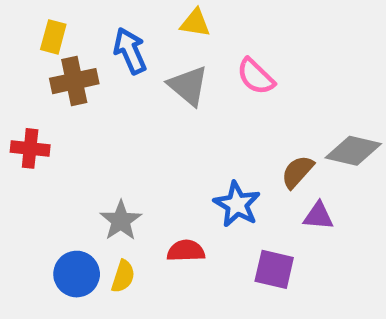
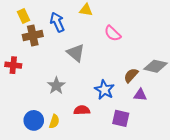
yellow rectangle: (53, 37) -> (24, 16), turned -40
gray triangle: (188, 86) -> (76, 53), moved
gray star: (121, 221) -> (56, 86), moved

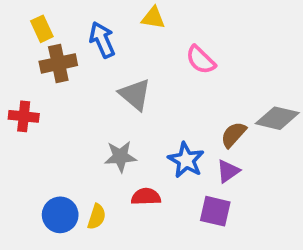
gray star: (56, 86) -> (120, 156), moved, turned 30
purple triangle: (140, 95) -> (228, 171), moved, turned -40

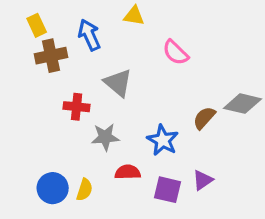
red cross: (24, 116) -> (77, 107), moved
purple triangle: (228, 171) -> (203, 180), moved
purple square: (215, 211) -> (167, 190), moved

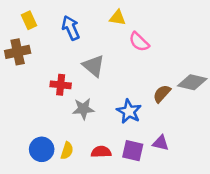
yellow triangle: (134, 16) -> (118, 18), moved
brown cross: (51, 56) -> (18, 52), moved
red semicircle: (128, 172) -> (101, 152), moved
purple triangle: (203, 180) -> (161, 143), turned 48

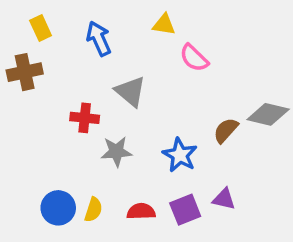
purple square: (133, 151) -> (185, 210), turned -35

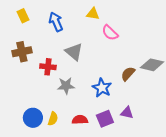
brown cross: (25, 72) -> (22, 52), moved

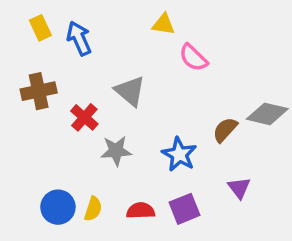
blue arrow: (56, 22) -> (79, 38), moved
red cross: (48, 67) -> (84, 117), turned 35
purple triangle: (127, 113) -> (239, 188), moved, turned 40

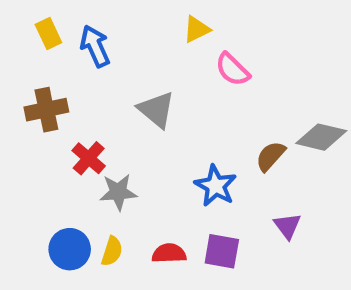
yellow triangle: (163, 24) -> (196, 29), turned -35
red cross: (84, 117) -> (89, 158), moved
gray star: (116, 151) -> (118, 192), moved
purple square: (185, 209) -> (222, 251), turned 32

